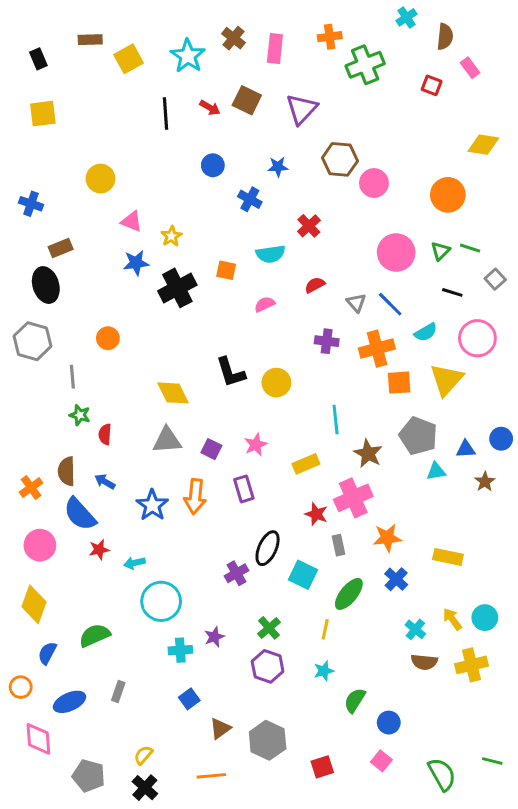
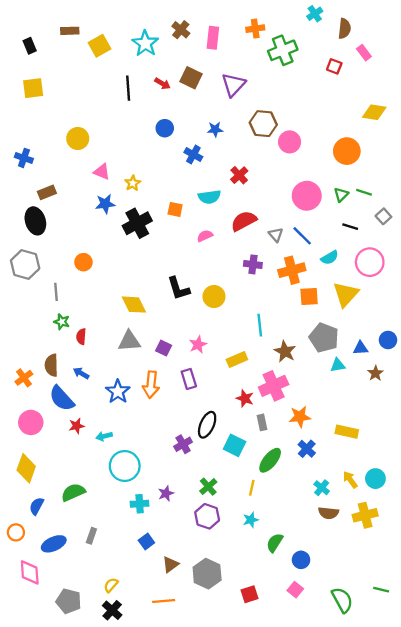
red semicircle: (315, 285) -> (244, 221), size x1.6

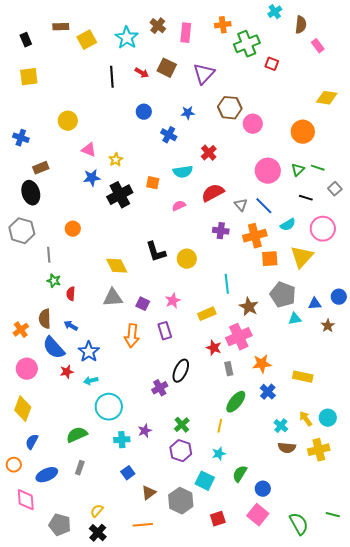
red square: (334, 66) -> (272, 64), moved
blue star: (118, 392) -> (89, 352), moved
cyan square: (235, 445) -> (205, 481), moved
green semicircle: (73, 492) -> (77, 435), moved
pink square: (295, 590) -> (258, 515), size x1.5

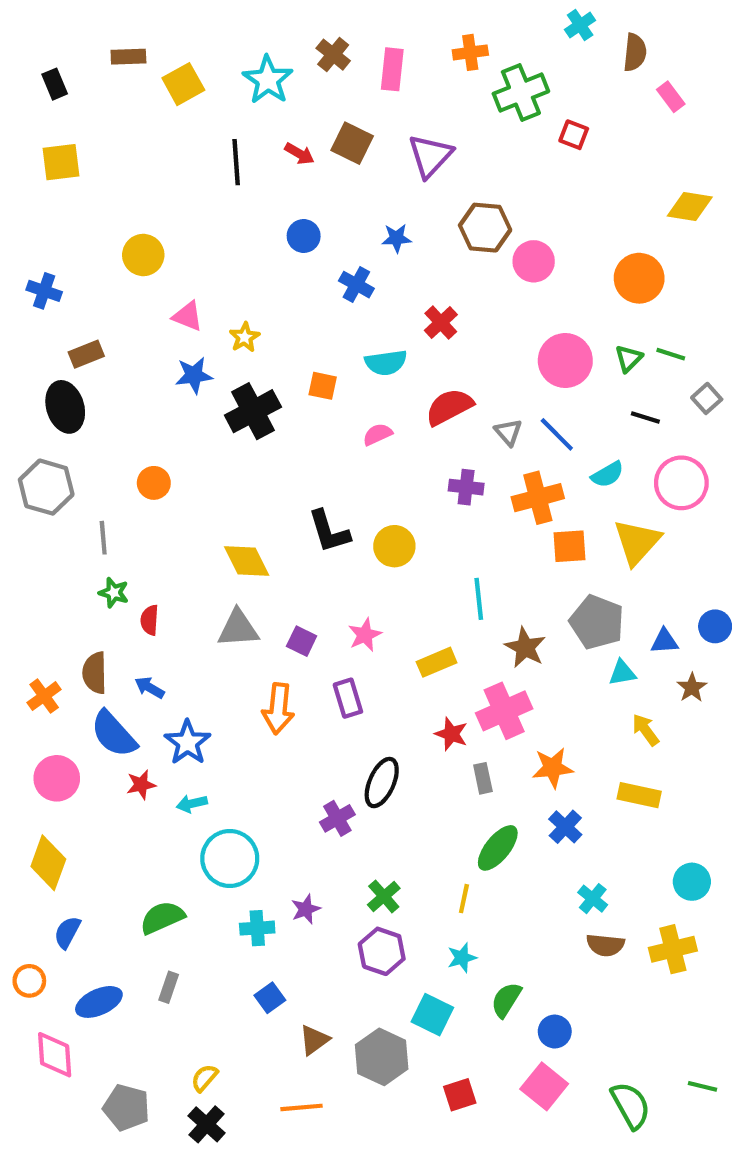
yellow arrow: (306, 419) -> (645, 730), moved

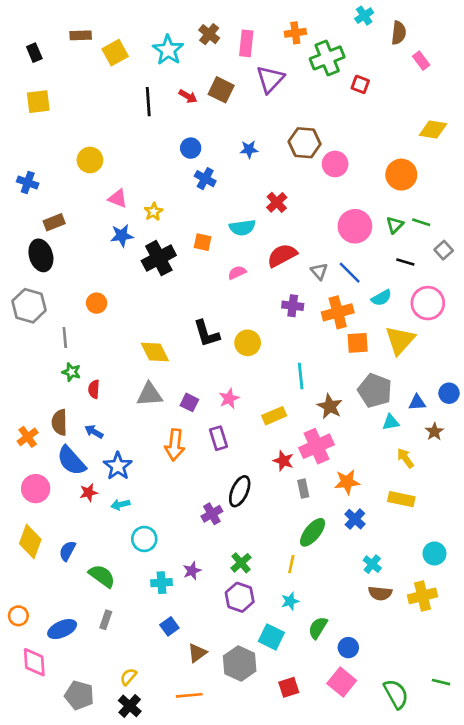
purple triangle: (430, 156) -> (270, 79), moved
blue cross: (356, 285) -> (205, 179), moved
cyan circle: (230, 858) -> (144, 539), size x0.7
green semicircle: (162, 918) -> (102, 576), turned 60
blue semicircle: (67, 932) -> (67, 551), moved

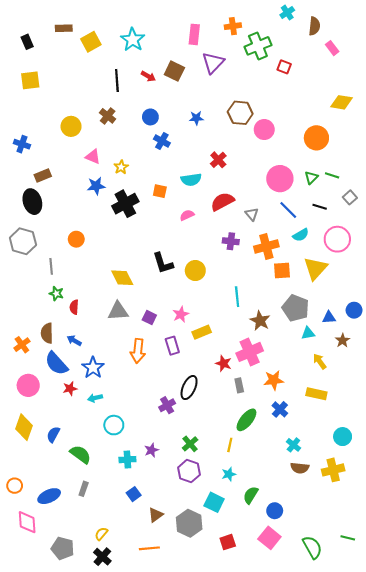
brown cross: (209, 34) -> (108, 116), moved
blue line: (350, 273) -> (288, 210), moved
yellow rectangle: (274, 416) -> (202, 332), moved

